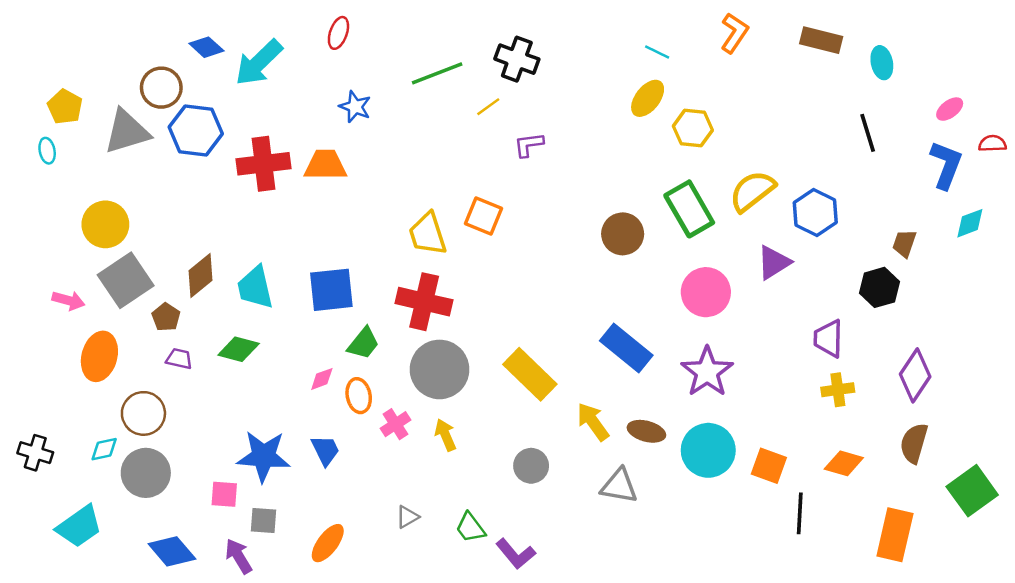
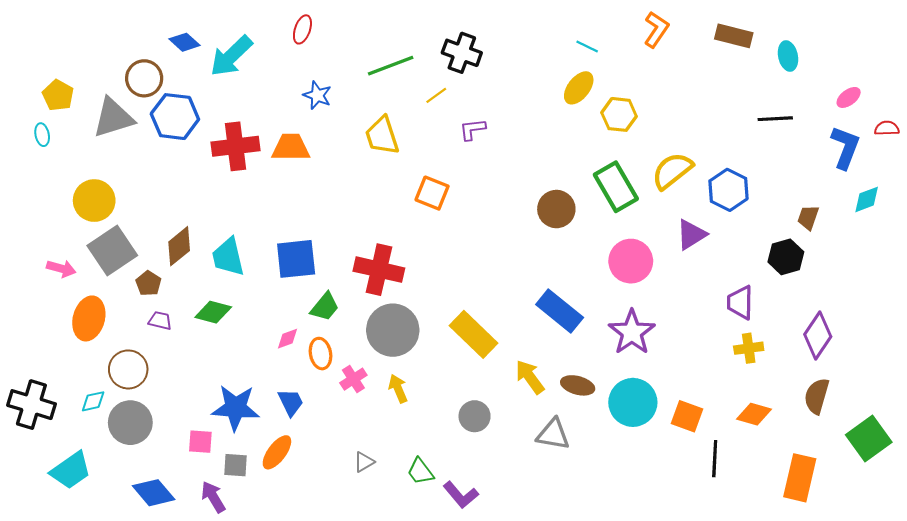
black line: (868, 133) -> (775, 119), turned -76
yellow trapezoid: (428, 234) -> (382, 136), moved
black cross: (35, 453) -> (31, 405), size x1.5
orange ellipse: (328, 543) -> (277, 452), moved

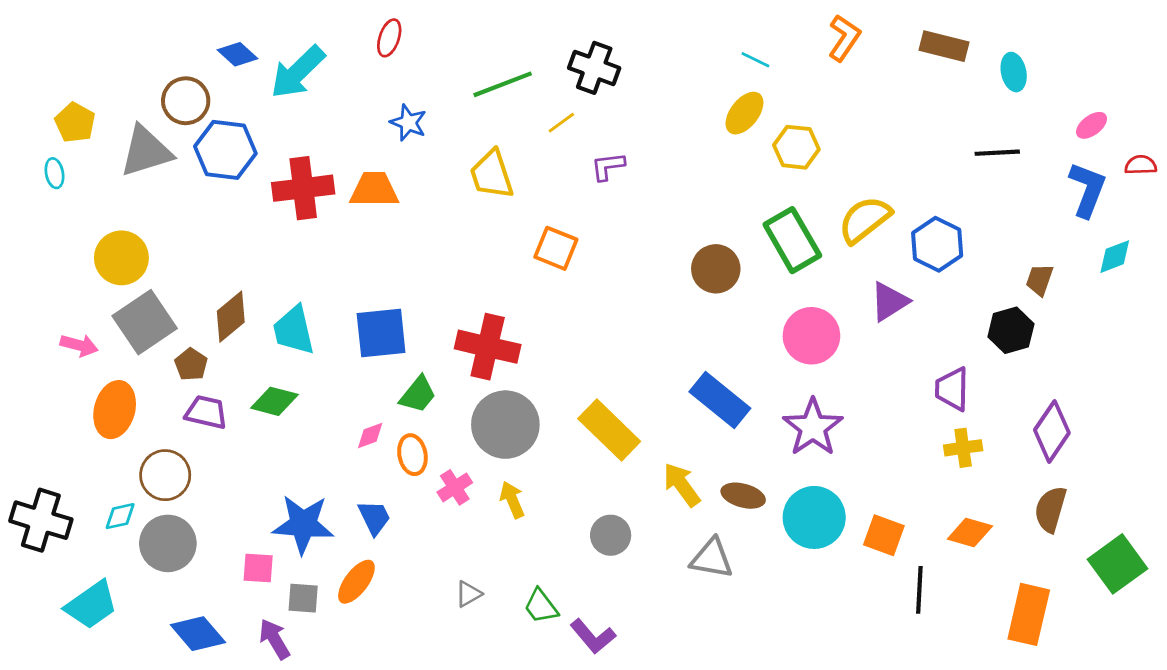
purple trapezoid: (160, 321) -> (206, 412), size x1.4

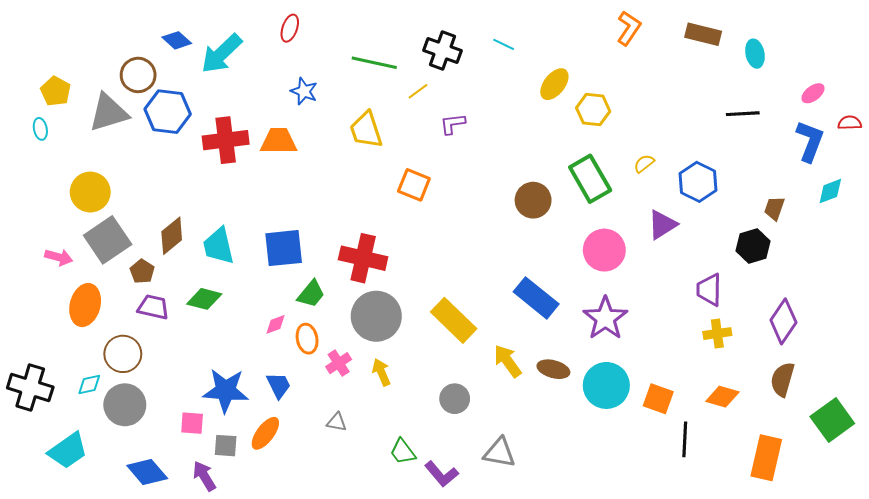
cyan line: (755, 60) -> (504, 44), moved
green line: (503, 84) -> (374, 63), turned 33
yellow semicircle: (865, 220) -> (644, 164), size x0.5
gray triangle: (712, 558) -> (499, 453), moved
gray triangle: (468, 594) -> (337, 422), moved, turned 40

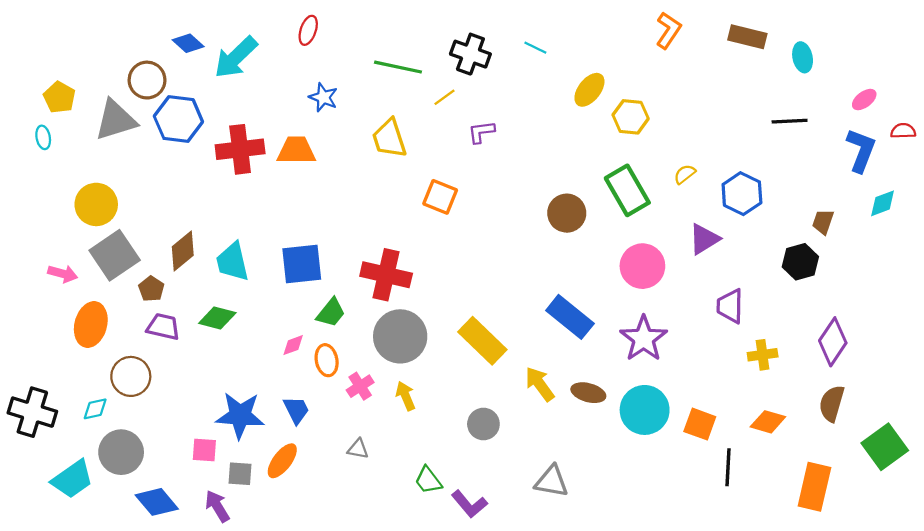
purple trapezoid: (709, 290) -> (730, 306), moved
gray circle: (125, 405) -> (121, 452), moved
gray triangle: (499, 453) -> (552, 481), moved

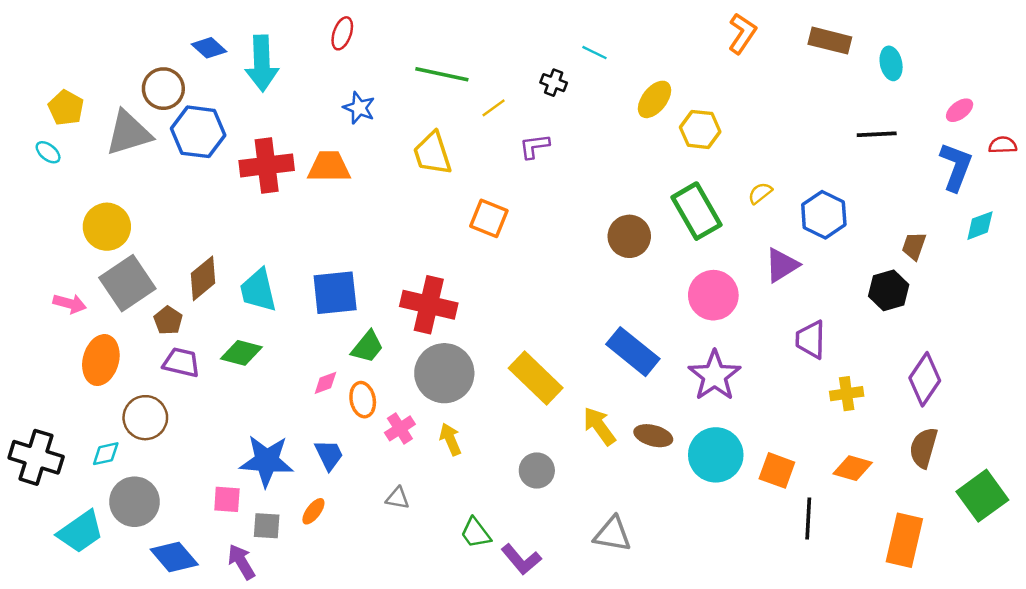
black cross: (470, 54) -> (554, 83), moved, size x0.6
cyan arrow: (236, 57) -> (262, 63), turned -48
cyan ellipse: (43, 137) -> (48, 152), turned -40
orange ellipse: (282, 461) -> (313, 511), size x0.7

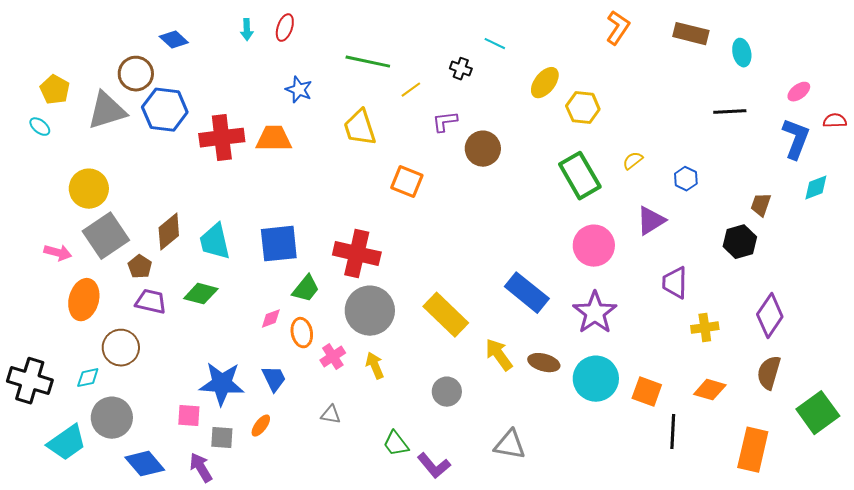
cyan arrow: (262, 63) -> (247, 30), moved, size x0.5
blue hexagon: (824, 215) -> (686, 179), size x0.6
brown circle: (629, 236) -> (483, 149), moved

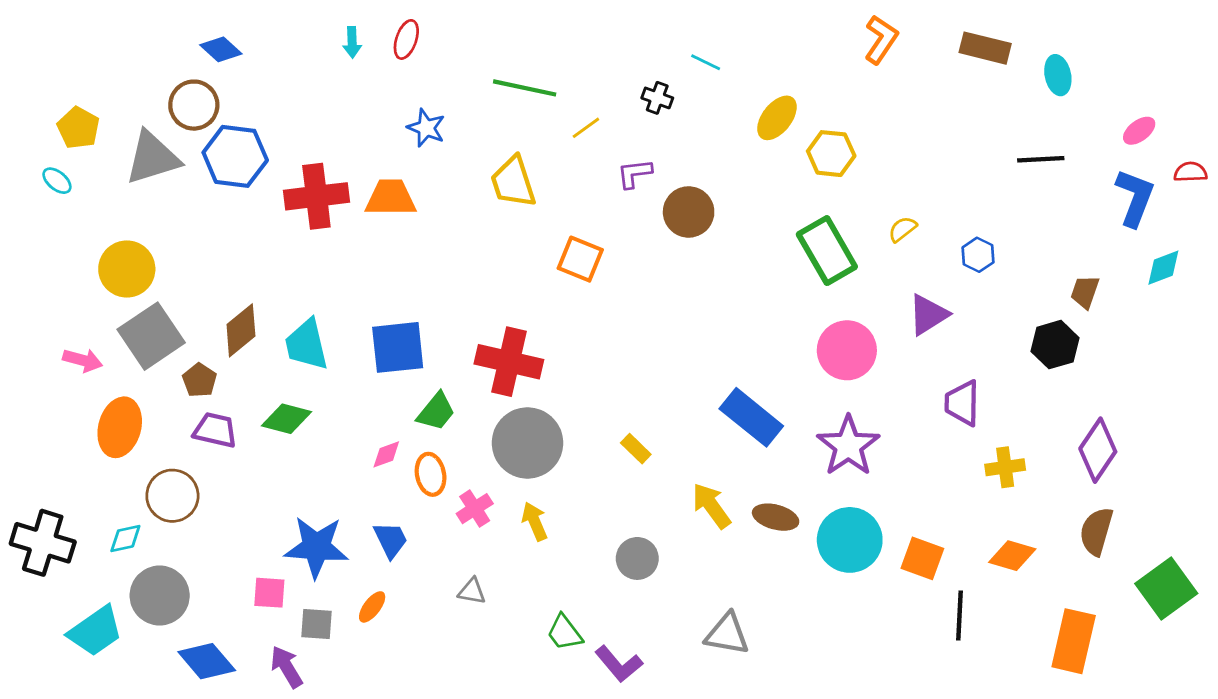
blue diamond: (174, 40) -> (221, 49), moved
yellow rectangle: (446, 315) -> (636, 449), size x0.5

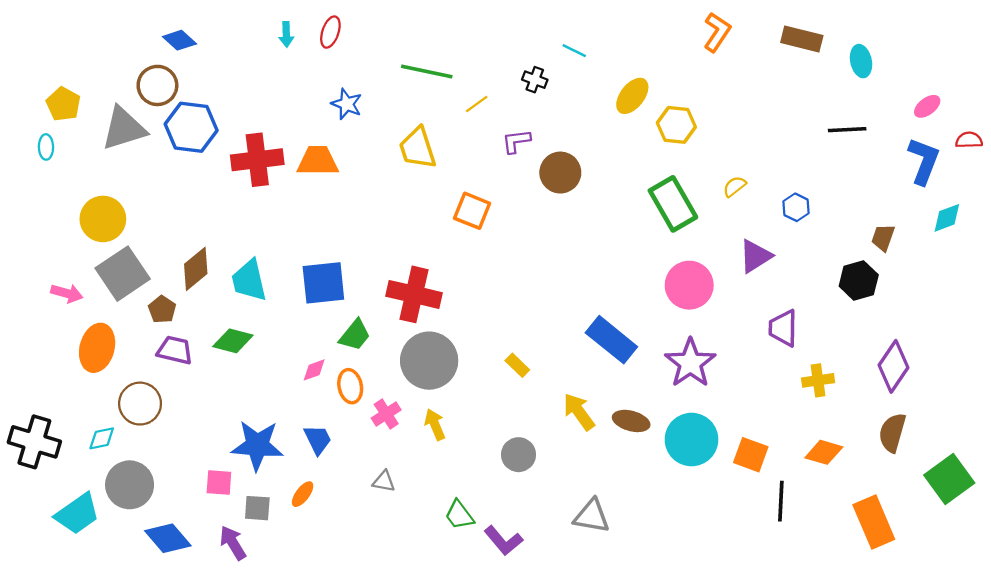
cyan ellipse: (57, 181) -> (46, 147), turned 50
orange rectangle: (1074, 641) -> (874, 522), turned -36

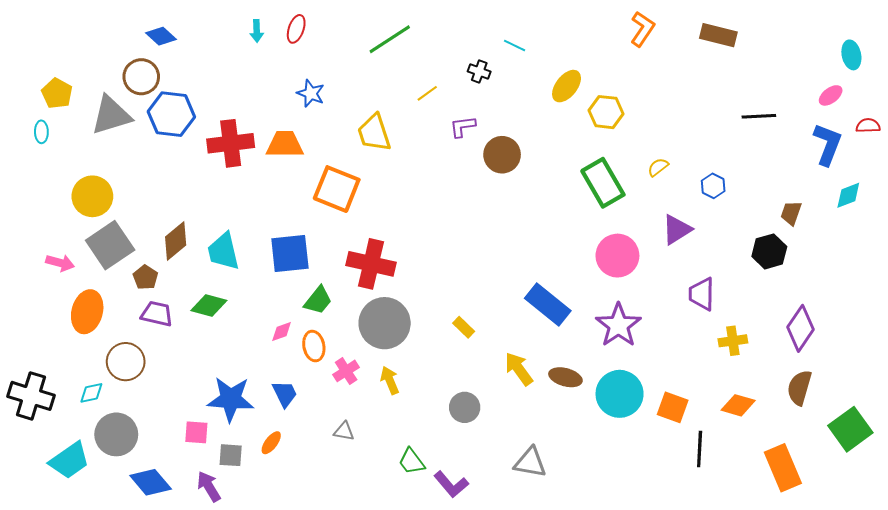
cyan ellipse: (861, 61) -> (851, 55), moved
green line: (427, 72) -> (390, 39), moved, turned -45
orange square: (472, 211) -> (337, 189), moved, size x1.4

